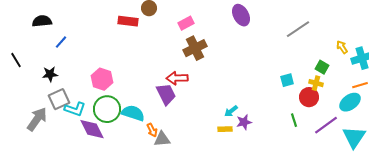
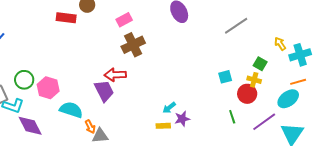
pink hexagon: (102, 79) -> (48, 88), moved
green circle: (107, 109) -> (24, 80), moved, size x0.7

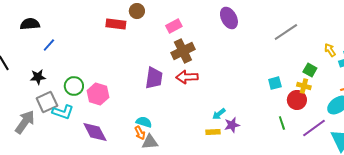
red arrow: (115, 75) -> (187, 77), moved
purple trapezoid: (104, 91) -> (154, 78), moved, turned 35
cyan semicircle: (71, 110) -> (144, 122), moved, size x0.7
purple diamond: (30, 126) -> (95, 132), moved

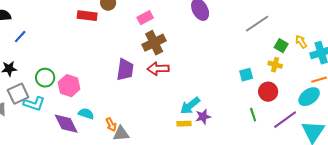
green square: (310, 70) -> (281, 46), moved
yellow cross: (304, 86) -> (275, 65), moved
cyan arrow: (219, 114) -> (190, 106), size x1.5
cyan semicircle: (144, 122) -> (86, 114), moved

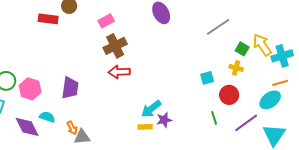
yellow arrow: (301, 42) -> (262, 45), size x1.6
purple trapezoid: (125, 70) -> (70, 88), moved

